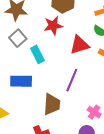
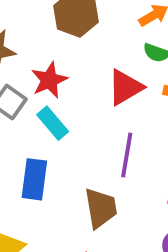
red star: (53, 26) -> (49, 80), moved
blue rectangle: (21, 81) -> (34, 179), turned -70

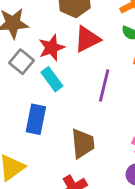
red triangle: (125, 87) -> (87, 39), moved
purple line: (127, 155) -> (104, 86), moved

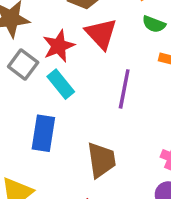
red triangle: (87, 39) -> (101, 34), turned -44

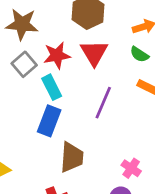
blue rectangle: (43, 133) -> (49, 121), moved

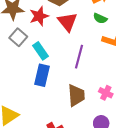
red star: (57, 55) -> (39, 16), moved
brown trapezoid: (72, 157) -> (76, 95), moved
pink cross: (131, 168) -> (106, 93), moved

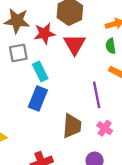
green semicircle: (100, 18) -> (111, 46), turned 48
gray square: (18, 37) -> (18, 53), turned 30
purple line: (79, 57) -> (97, 95), moved, turned -35

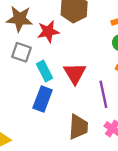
red triangle: (75, 44) -> (75, 73), moved
gray square: (18, 53) -> (21, 52), turned 30

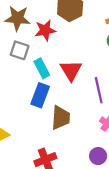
brown trapezoid: (78, 127) -> (61, 118), moved

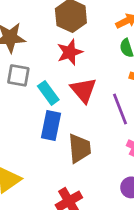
red star: (45, 30) -> (70, 52), moved

